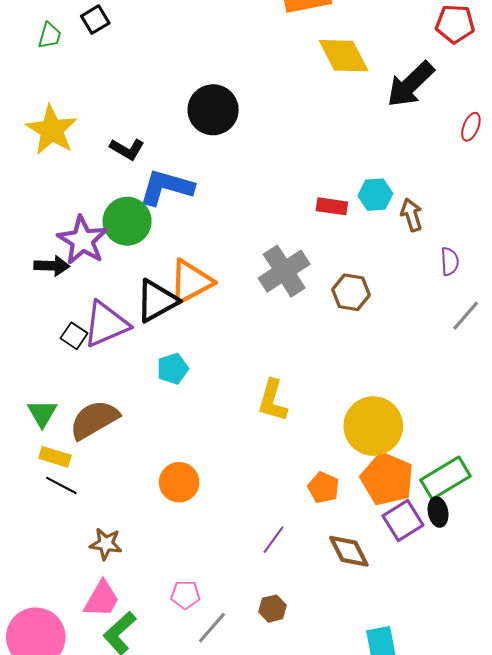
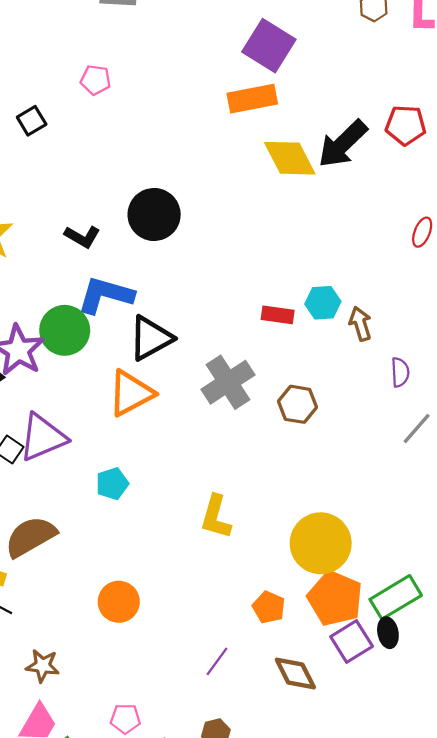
black arrow: (410, 84) -> (343, 144), moved
black L-shape: (127, 149) -> (82, 237), moved
black triangle: (157, 301) -> (151, 338), moved

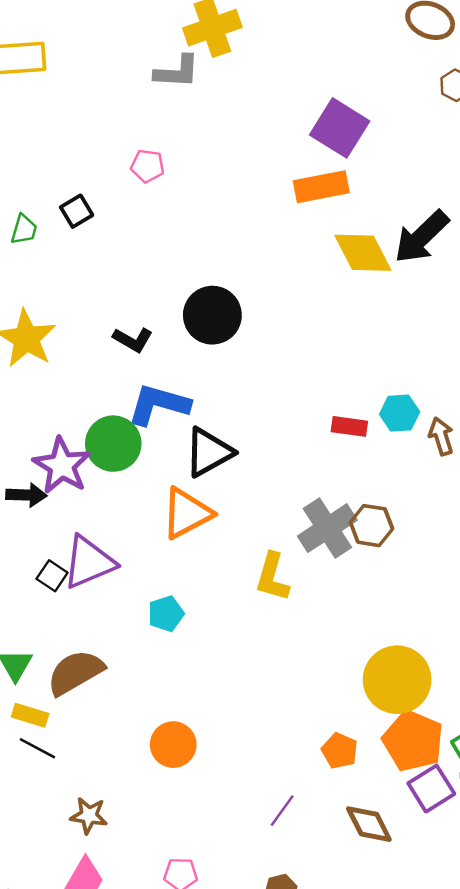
gray cross: (228, 382) -> (327, 528), moved
yellow L-shape: (216, 517) -> (272, 577), moved

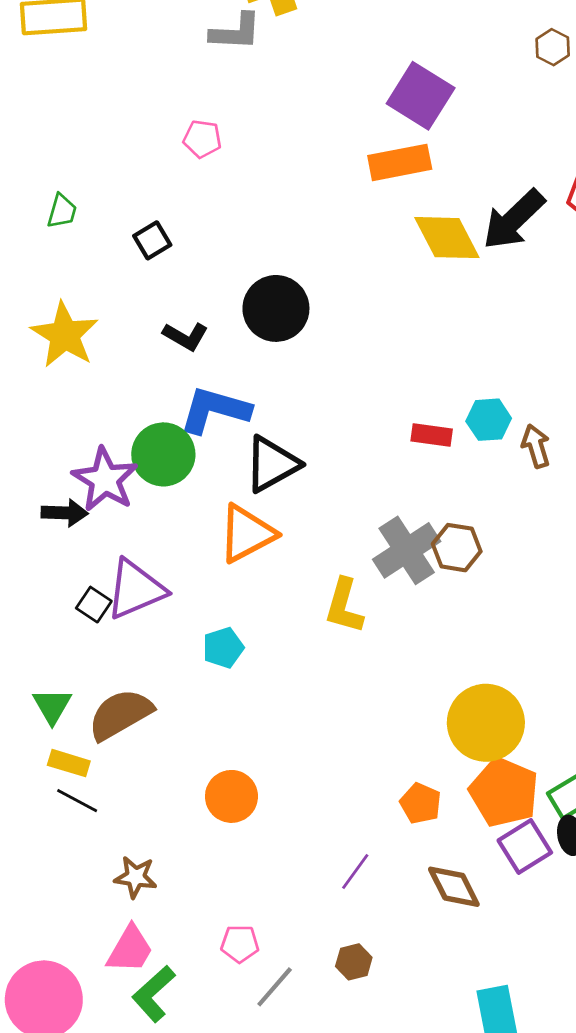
black square: (77, 211) -> (152, 240), moved

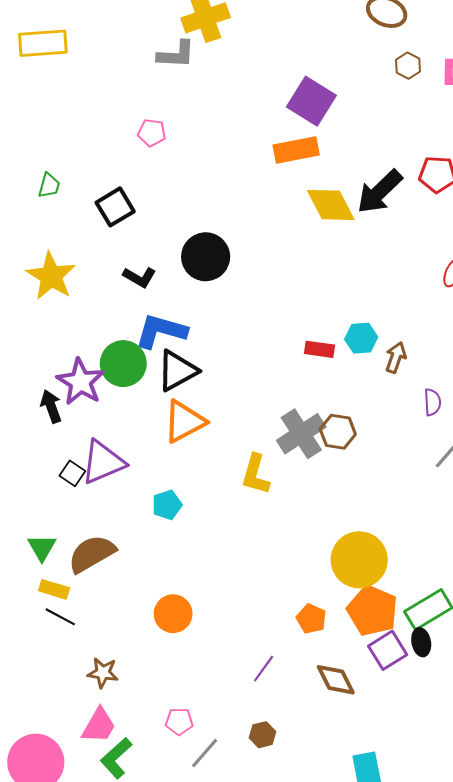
black square: (152, 240) -> (115, 207), size x1.4
brown arrow: (536, 446) -> (396, 357), turned 36
black triangle: (272, 464) -> (177, 371), moved
black arrow: (65, 513) -> (51, 406), turned -112

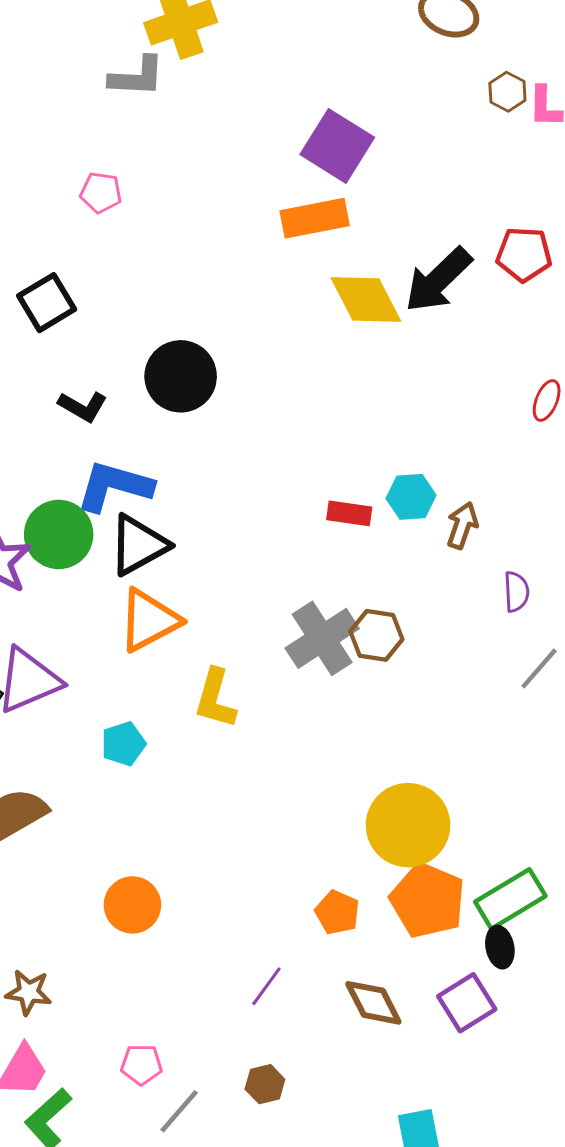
brown hexagon: (408, 66) -> (507, 92), moved
yellow L-shape: (255, 474) -> (215, 699), moved
purple square: (388, 650) -> (467, 1003), moved

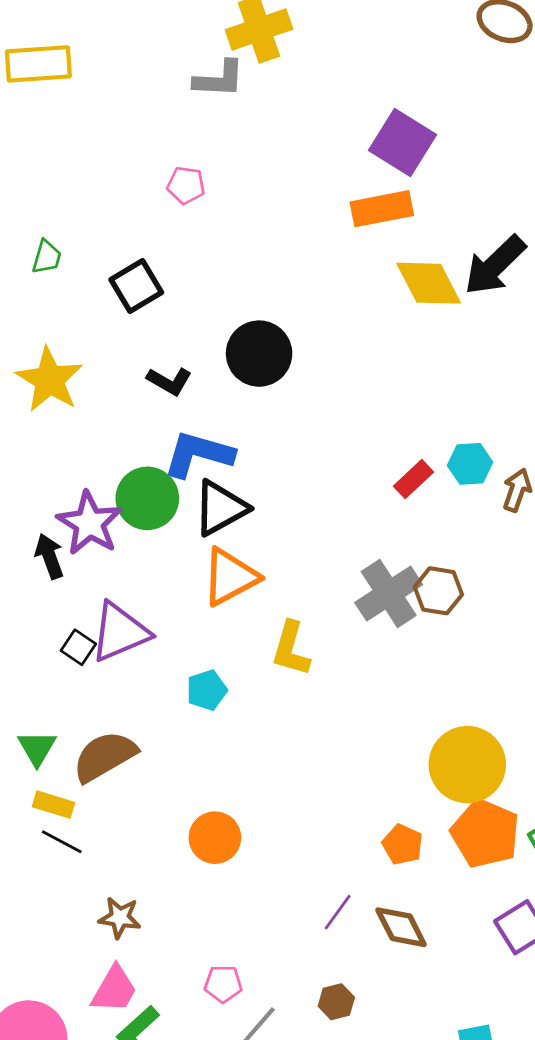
red rectangle: (349, 513) -> (414, 479), turned -51
brown diamond: (373, 1003) -> (401, 927), moved

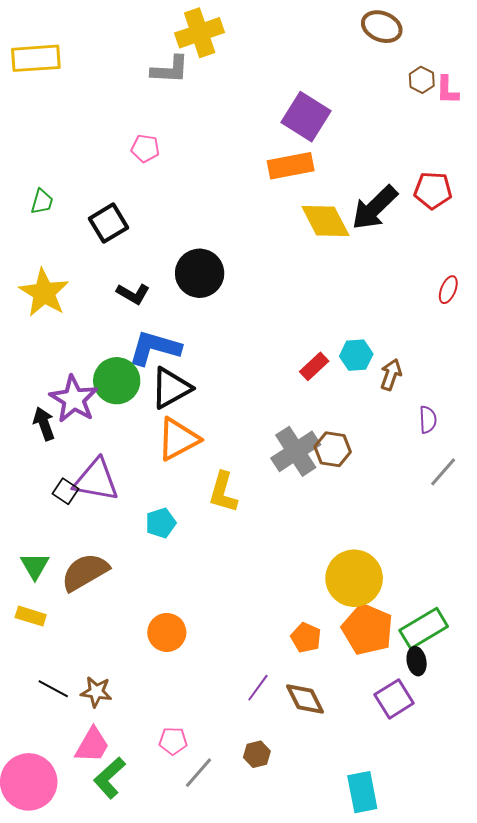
purple triangle: (120, 632) -> (96, 480), turned 33
yellow rectangle: (54, 805) -> (31, 616), moved
black line: (62, 842) -> (53, 689), moved

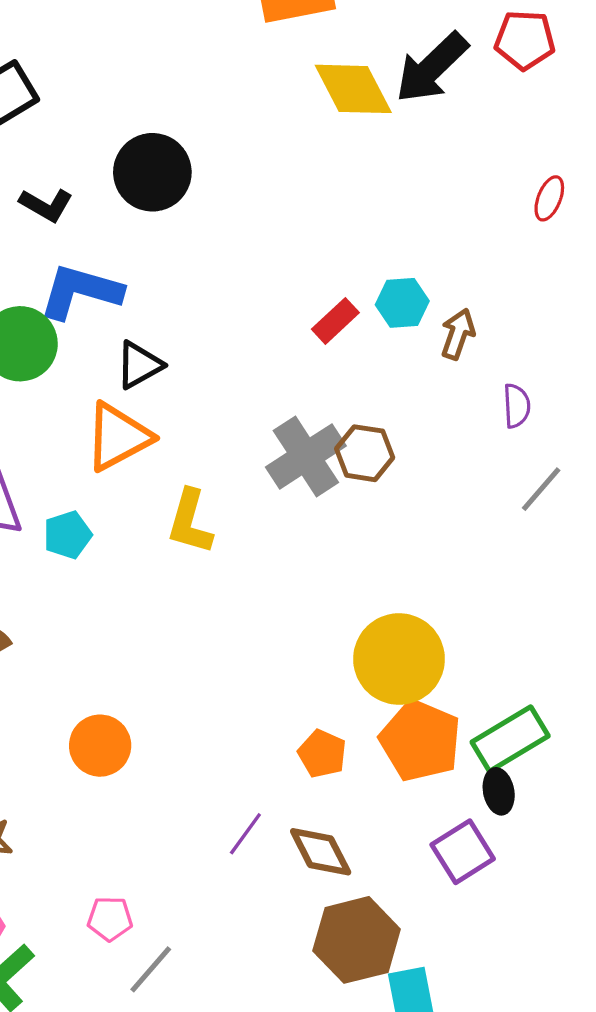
black triangle: (171, 388) -> (139, 365), moved, size x0.7
cyan pentagon: (161, 523) -> (67, 535), moved
brown hexagon: (257, 754) -> (357, 940), moved, size x2.0

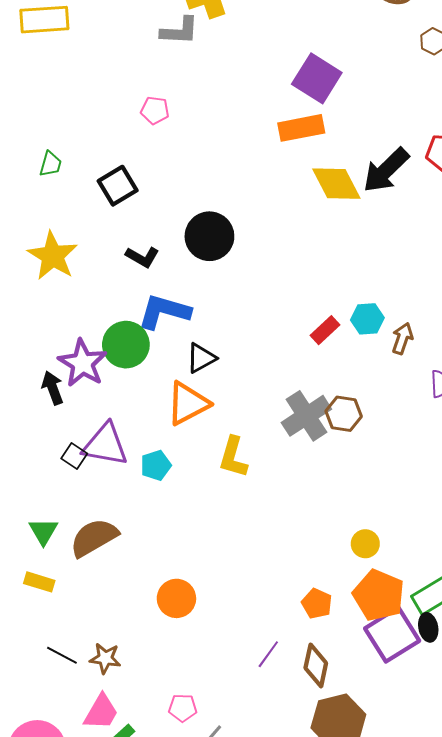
yellow circle: (399, 659) -> (365, 544), size x0.5
brown diamond: (321, 852) -> (316, 666), turned 39
purple square: (463, 852) -> (392, 635), moved, size x1.4

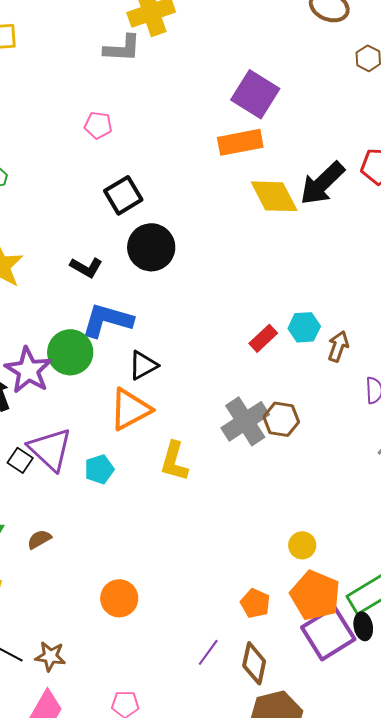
black square: (118, 186) -> (123, 195), moved
purple triangle: (105, 445) -> (50, 449), turned 33
brown semicircle: (94, 538) -> (39, 539), size x0.5

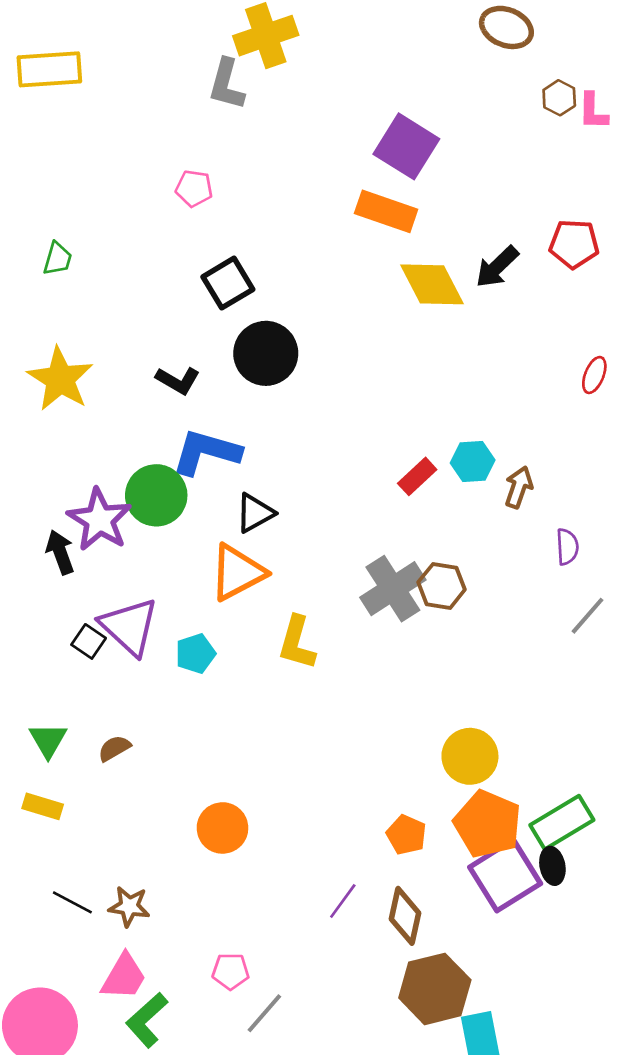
gray L-shape: (122, 48) -> (227, 84), turned 102
orange rectangle: (240, 142) -> (386, 211), turned 30
black arrow: (322, 183) -> (497, 267), size x0.7
yellow circle: (302, 545) -> (470, 756), size x1.5

